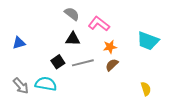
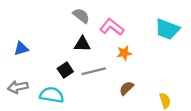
cyan trapezoid: (148, 41) -> (167, 29), moved
brown semicircle: (112, 65) -> (126, 88), moved
gray arrow: (21, 86) -> (18, 87), moved, turned 120

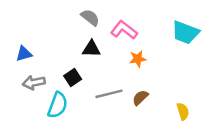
gray line: (94, 71) -> (109, 94), moved
gray arrow: (18, 87) -> (34, 83), moved
cyan semicircle: (52, 95) -> (58, 105), turned 100

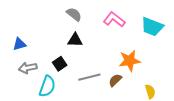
pink L-shape: (124, 30) -> (114, 19), moved
orange star: (138, 59) -> (130, 61), moved, size x1.5

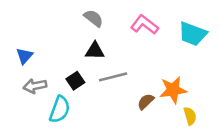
blue triangle: (19, 44) -> (24, 56), turned -32
orange star: (130, 61) -> (173, 90), moved
gray line: (89, 77) -> (113, 77), moved

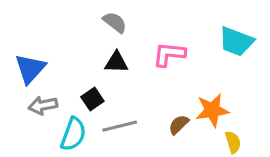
pink L-shape: (144, 25) -> (169, 54), moved, turned -32
blue triangle: (24, 56) -> (30, 69), size x1.5
gray line: (113, 77) -> (120, 126), moved

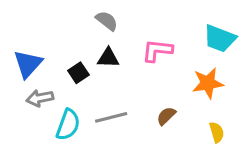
black square: (92, 99) -> (78, 73), moved
orange star: (212, 110) -> (208, 83), moved

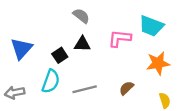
cyan trapezoid: (220, 39) -> (151, 26), moved
gray arrow: (40, 98) -> (15, 93), moved
cyan semicircle: (68, 125) -> (51, 81), moved

